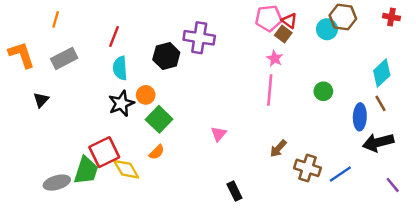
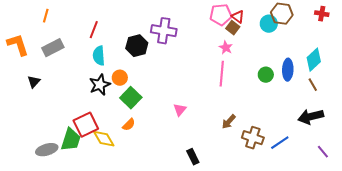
blue ellipse: (360, 117) -> (288, 70), moved

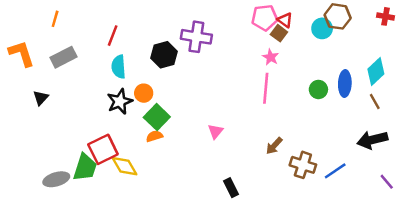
orange semicircle: (129, 125) -> (154, 136), moved, turned -152

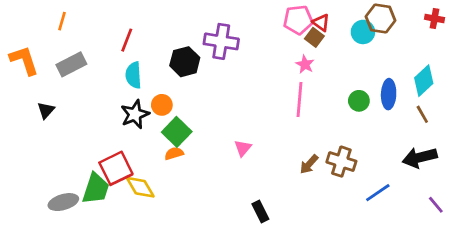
brown cross: (303, 165) -> (341, 162), moved

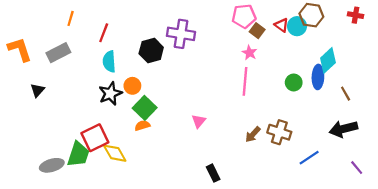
orange line: (62, 21) -> (71, 18), moved
red triangle: (321, 23) -> (282, 25), moved
cyan diamond: (424, 81) -> (328, 60), moved

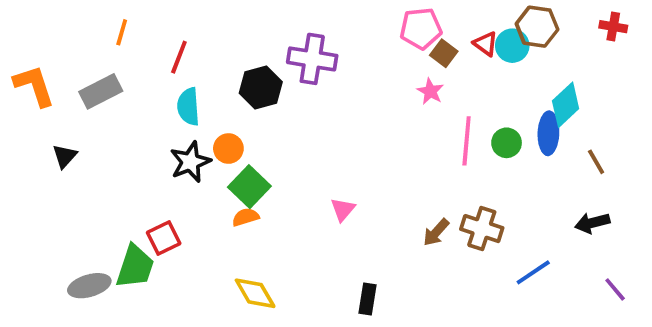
pink line: (245, 81) -> (467, 141), moved
black arrow: (343, 129) -> (592, 223), size x0.7
red square: (95, 138) -> (164, 238), size x0.7
yellow diamond: (115, 153) -> (255, 293), moved
black rectangle: (213, 173) -> (367, 299), turned 35

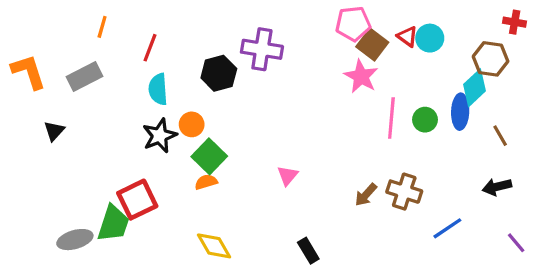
brown hexagon: (537, 27) -> (491, 59), moved
brown square: (444, 53) -> (372, 44), size x1.4
pink star: (430, 91) -> (361, 76), size x1.5
red square: (164, 238) -> (137, 200), size x1.4
black rectangle: (367, 299) -> (308, 251), turned -40

